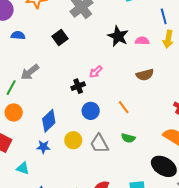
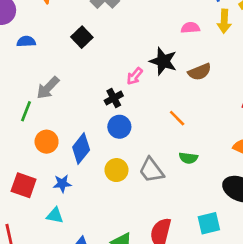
black star: (118, 36) -> (163, 61), moved
blue circle: (91, 111) -> (119, 127), moved
orange circle: (14, 112) -> (47, 142), moved
blue star: (43, 147) -> (62, 184), moved

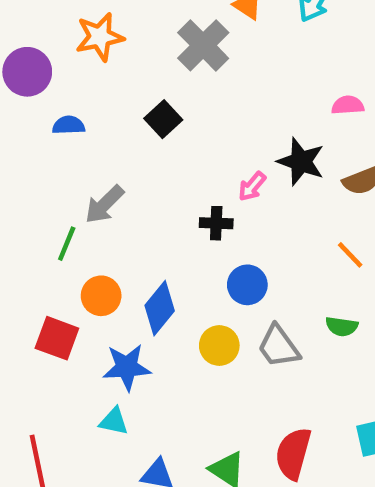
black cross: (114, 98) -> (216, 223), turned 30
orange line: (177, 118) -> (350, 255), moved
blue circle: (119, 127) -> (247, 285), moved
blue star: (62, 184) -> (127, 367), size x1.5
red square: (24, 185) -> (57, 338), moved

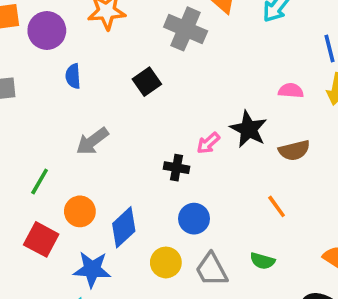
gray cross: (203, 45) -> (186, 29), turned -30
blue semicircle: (69, 125) -> (73, 76), turned -100
green line: (67, 244) -> (40, 181), moved

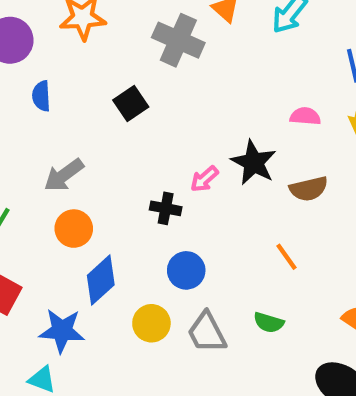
orange circle: (80, 211) -> (74, 229), moved

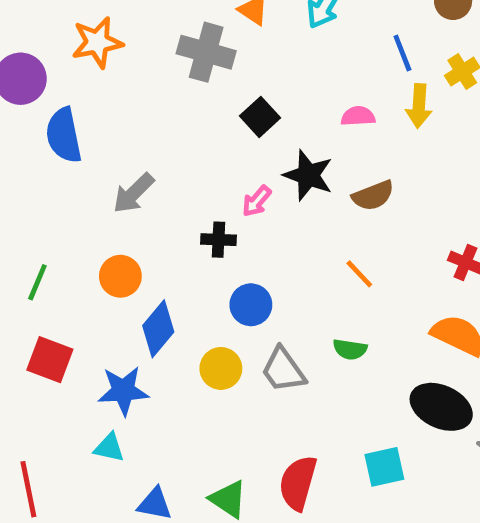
blue semicircle: (41, 96) -> (64, 135), size x1.6
black square: (131, 104) -> (260, 117), moved
gray arrow: (64, 175) -> (134, 193), moved

